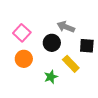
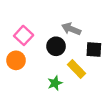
orange circle: (24, 59) -> (16, 60), moved

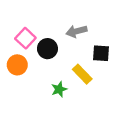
gray arrow: (71, 29) -> (77, 31), turned -36
black circle: (56, 46) -> (47, 49), moved

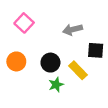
pink square: (25, 38) -> (24, 23), moved
black circle: (47, 49) -> (50, 63), moved

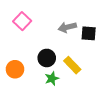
black square: (96, 50) -> (89, 33), moved
orange circle: (16, 61) -> (15, 69), moved

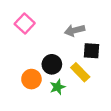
black square: (89, 33) -> (92, 51), moved
orange circle: (15, 69) -> (31, 79), moved

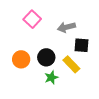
pink square: (25, 24) -> (32, 19), moved
orange circle: (31, 79) -> (21, 59), moved

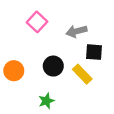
orange circle: (21, 59) -> (14, 71), moved
green star: (51, 77) -> (46, 101), moved

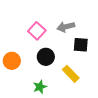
pink square: (37, 22) -> (37, 31), moved
yellow rectangle: (82, 74) -> (71, 74), moved

